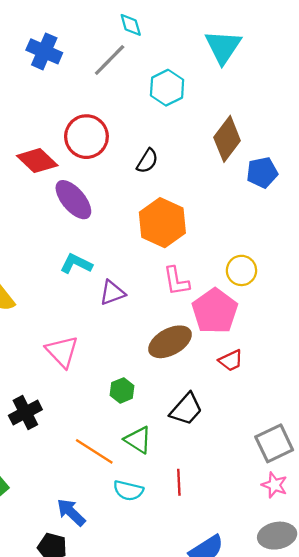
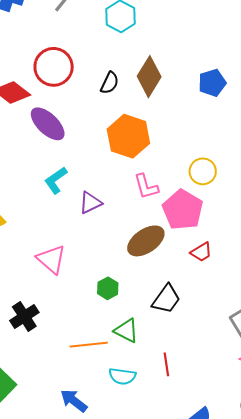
brown diamond: (227, 139) -> (149, 77), moved
cyan L-shape: (76, 264) -> (56, 180), turned -56
orange line: (94, 451) -> (89, 345), turned -33

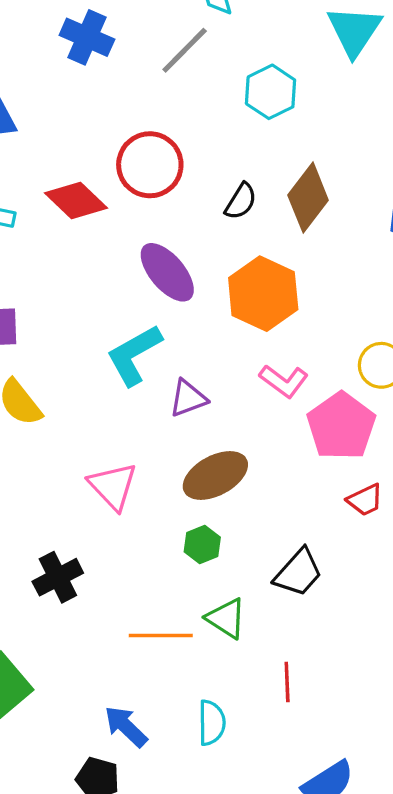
purple ellipse: (48, 124) -> (167, 272), moved
cyan L-shape: (56, 180) -> (134, 355), size x1.4
pink L-shape: (146, 187) -> (284, 381), turned -44
brown ellipse: (146, 241) -> (215, 475), moved
cyan semicircle: (122, 376) -> (212, 723), moved, turned -104

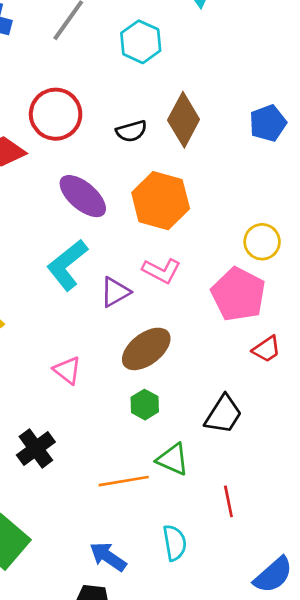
black semicircle: (241, 201) -> (131, 131), turned 52
pink L-shape: (284, 381) -> (162, 271), moved
pink triangle: (113, 486) -> (67, 370), size x0.7

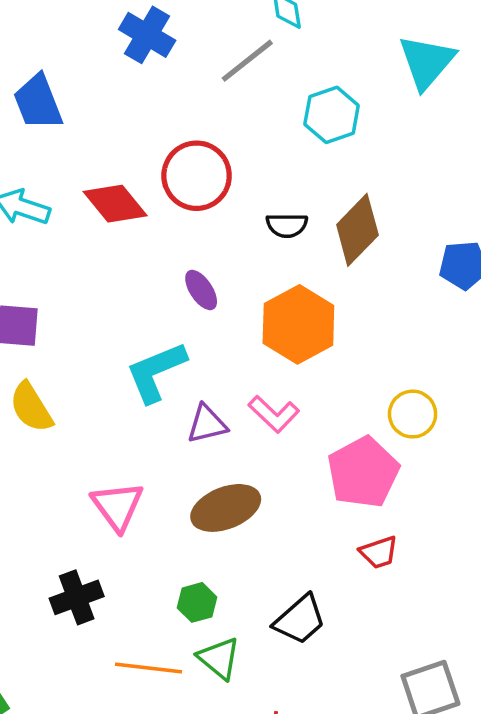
purple ellipse: (83, 196) -> (201, 290), size x0.6
pink triangle: (67, 370) -> (117, 506), size x1.4
green hexagon: (145, 405) -> (197, 602), moved
black cross: (36, 448) -> (77, 597), moved

